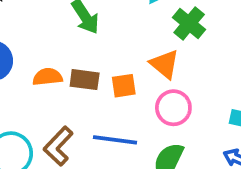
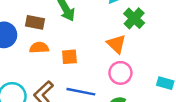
brown rectangle: (85, 80) -> (35, 22), moved
orange square: (124, 86) -> (69, 57), moved

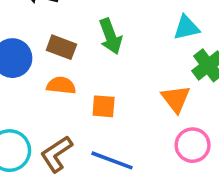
pink circle: (120, 73) -> (193, 145), moved

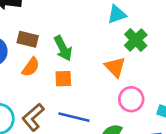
green arrow: (110, 36) -> (63, 48), moved
orange semicircle: (61, 85) -> (31, 67), turned 126

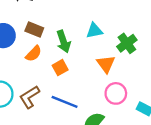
cyan triangle: (117, 14) -> (94, 31), moved
orange square: (63, 79) -> (60, 68), turned -35

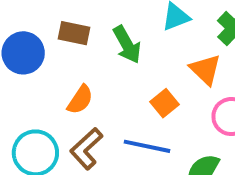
orange semicircle: (34, 54) -> (80, 100), moved
orange square: (60, 68) -> (164, 103), moved

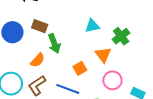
green arrow: (127, 45) -> (54, 43), moved

